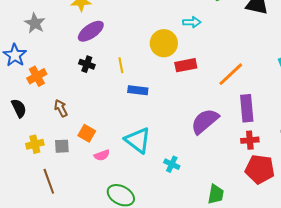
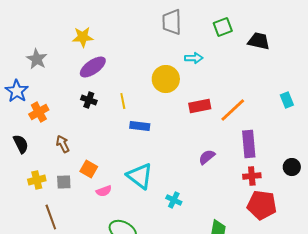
red rectangle: (186, 65) -> (200, 106), moved
purple semicircle: (205, 121) -> (207, 157), size x0.6

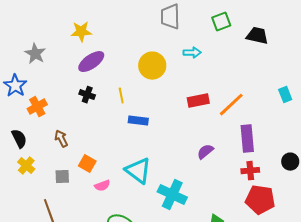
yellow circle: (166, 79) -> (152, 66), moved
yellow cross: (37, 180) -> (26, 166), moved, turned -36
cyan cross: (174, 200) -> (172, 195), size x1.8

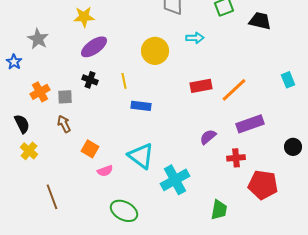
blue star: (15, 86) -> (14, 62), moved, size x0.7
purple rectangle: (247, 139) -> (250, 124), turned 76
red cross: (250, 171) -> (236, 158), moved
gray square: (62, 177) -> (65, 97), moved
cyan cross: (172, 195) -> (175, 180), turned 36

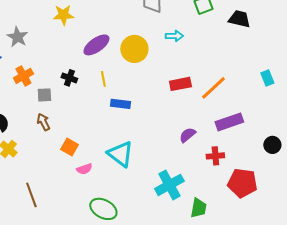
purple ellipse: (94, 47) -> (96, 45), moved
orange cross: (40, 92) -> (23, 76), moved
cyan cross: (175, 180) -> (169, 185), moved

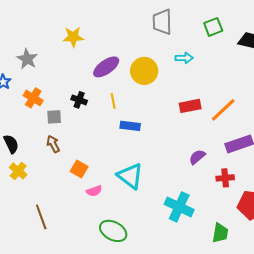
orange cross: (23, 76) -> (33, 98), turned -30
cyan cross: (169, 185) -> (179, 207), turned -36
green trapezoid: (198, 208) -> (220, 233), moved

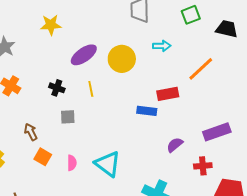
orange line: (223, 110) -> (201, 69), moved
gray square: (54, 117) -> (68, 117), moved
blue rectangle: (130, 126) -> (147, 111), moved
orange square: (79, 169) -> (43, 157), moved
pink semicircle: (94, 191) -> (72, 163), moved, turned -70

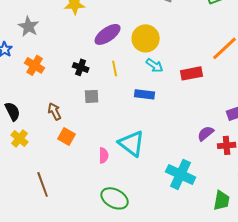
cyan arrow: (162, 46) -> (155, 65), moved, turned 36
blue rectangle: (147, 111) -> (145, 94), moved
purple semicircle: (175, 145) -> (206, 133), moved
pink semicircle: (72, 163) -> (104, 155), moved

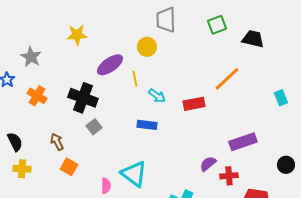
yellow circle: (146, 38) -> (147, 47), moved, size x0.7
black cross: (81, 67) -> (83, 98), size x1.8
yellow line: (115, 68) -> (135, 79), moved
gray square: (92, 96) -> (94, 127), turned -35
yellow cross: (20, 138) -> (22, 169), turned -36

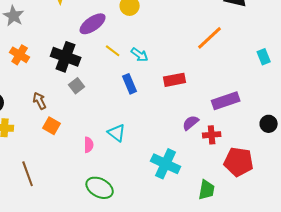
yellow line: (135, 79) -> (113, 51), moved, turned -42
red rectangle: (194, 104) -> (175, 80), moved
blue rectangle: (147, 125) -> (130, 84), turned 60
cyan triangle: (134, 174) -> (117, 133), size x0.7

